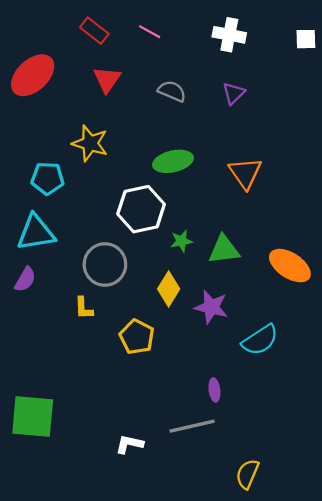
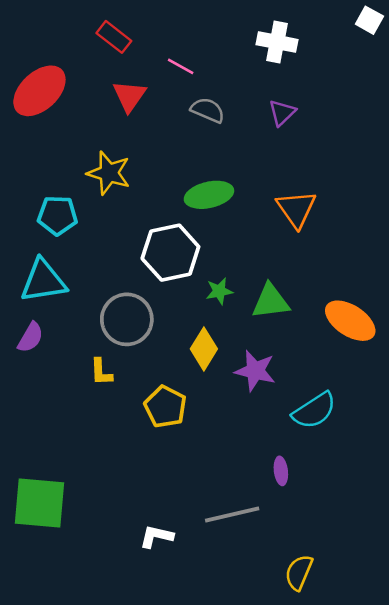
pink line: (150, 32) -> (181, 66), moved
white square: (306, 39) -> (369, 20), moved, turned 30
purple ellipse: (214, 390) -> (281, 471), moved

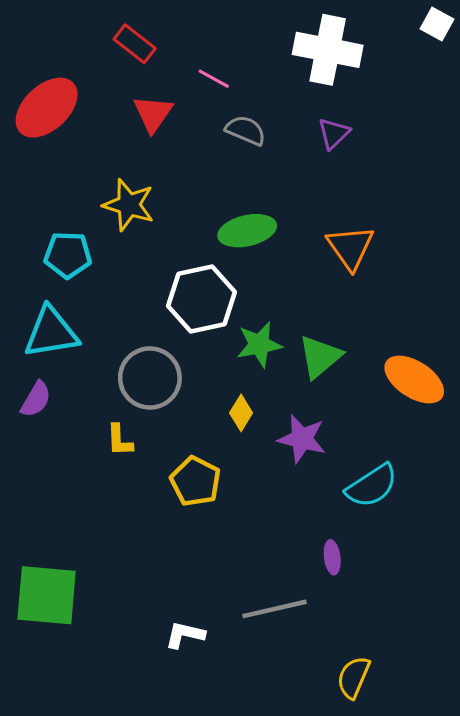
white cross: (277, 42) -> (328, 50), size x1.4
green star: (219, 291) -> (259, 345), size x1.4
green triangle: (271, 301) -> (320, 357), turned -33
yellow diamond: (204, 349) -> (241, 413), size x0.7

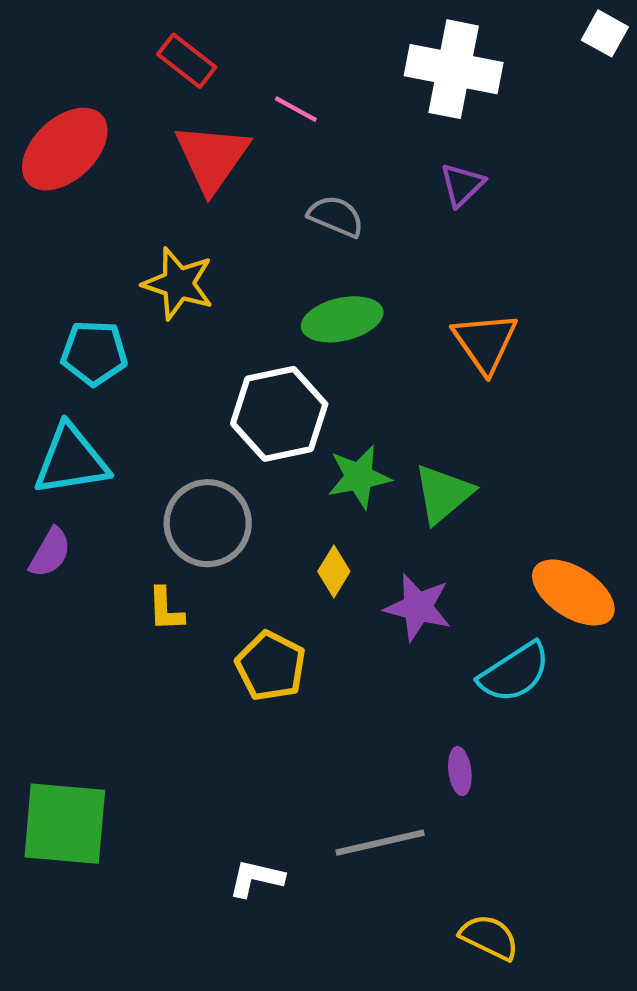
red triangle: (153, 114) -> (212, 157), size x1.4
gray semicircle: (246, 130) -> (336, 216), moved
orange ellipse: (414, 380) -> (573, 593), moved
yellow semicircle: (353, 677) -> (489, 937), turned 93

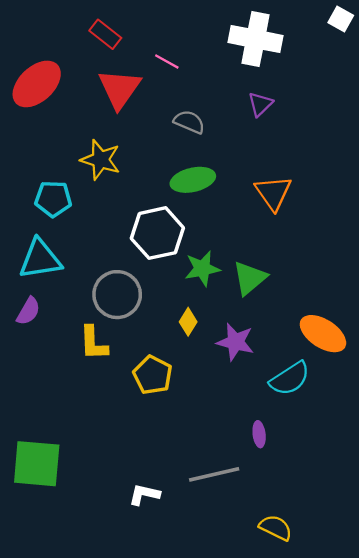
yellow L-shape: (166, 609) -> (93, 343), size x1.4

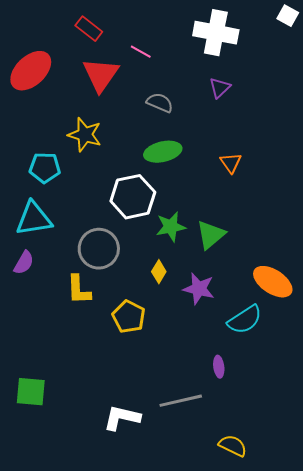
orange triangle: (273, 193) -> (231, 163), size x0.7
green square: (37, 464) -> (31, 392), size x0.7
white L-shape: (144, 494) -> (122, 418), size x1.4

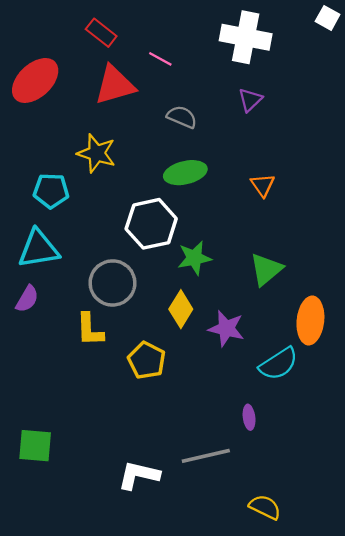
red triangle: (101, 75) -> (115, 85), turned 39
green triangle: (211, 235) -> (266, 269), moved
yellow diamond: (159, 272) -> (181, 309), size x1.4
orange ellipse: (273, 282) -> (310, 321), turned 63

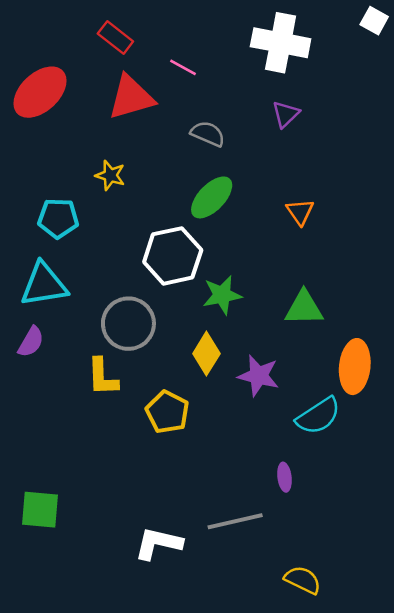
yellow star: (97, 153) -> (110, 175), size x0.7
green ellipse: (185, 173) -> (212, 197), turned -33
green triangle: (266, 269) -> (304, 308), turned 39

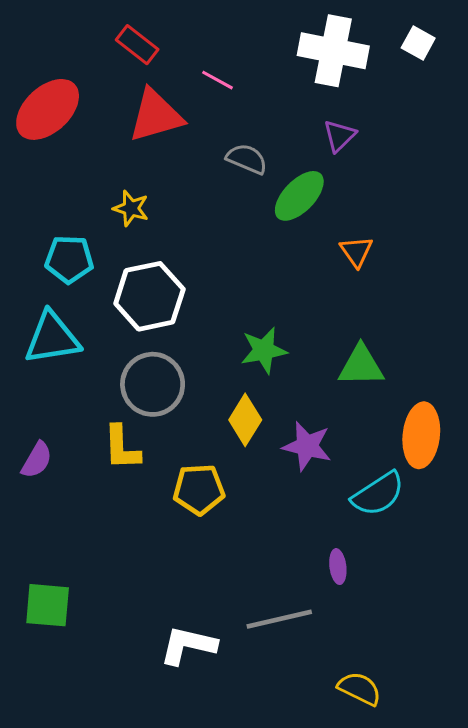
white square: (374, 21) -> (418, 43), moved
green ellipse: (212, 197) -> (299, 196), moved
white hexagon: (173, 256) -> (149, 296), moved
purple semicircle: (31, 342) -> (37, 460), moved
yellow pentagon: (167, 412) -> (199, 489), turned -30

